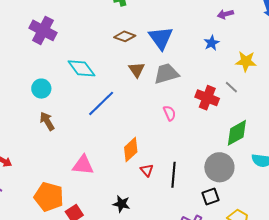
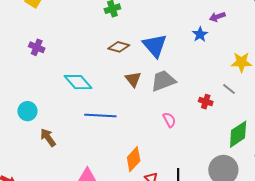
purple cross: (43, 30) -> (37, 47), size x0.6
blue star: (212, 43) -> (200, 34), moved
cyan circle: (41, 89) -> (27, 111), moved
red cross: (207, 98) -> (206, 102), size x0.6
blue line: (101, 103) -> (100, 116), turned 52

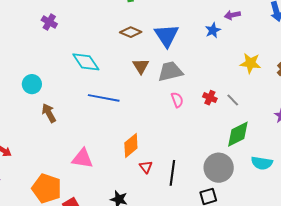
gray line: (229, 89) -> (233, 100), moved
pink semicircle: (169, 120) -> (177, 100), moved

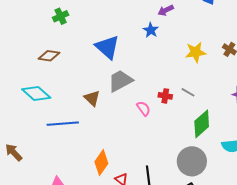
brown diamond: (131, 32) -> (49, 56), moved
brown triangle: (141, 66) -> (92, 98), moved
pink semicircle: (177, 100) -> (144, 108), moved

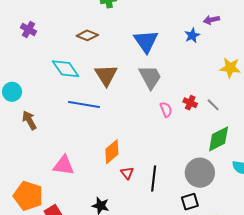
gray trapezoid: (120, 81) -> (150, 77), turned 76
brown triangle: (92, 98) -> (106, 75), moved, size x1.4

